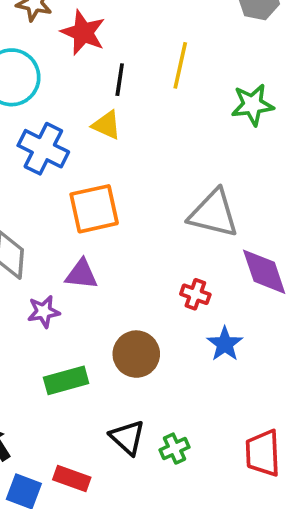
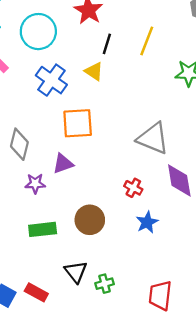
purple triangle: (81, 274) -> (63, 164), turned -35

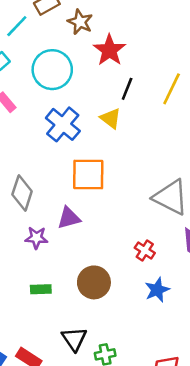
green rectangle: (43, 229) -> (41, 289), size x0.7

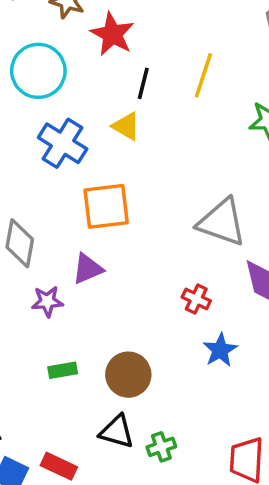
brown circle: (94, 282) -> (128, 375), moved
black triangle: (74, 339) -> (117, 432), turned -32

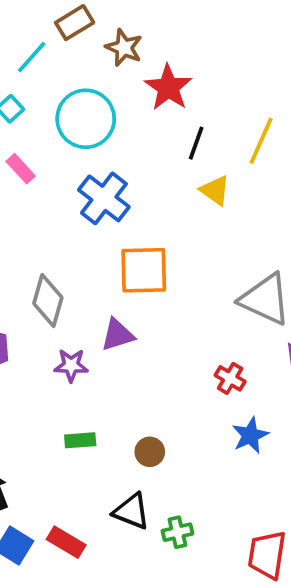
yellow triangle: (126, 126) -> (215, 190), moved
brown circle: (128, 375) -> (150, 452), size x0.6

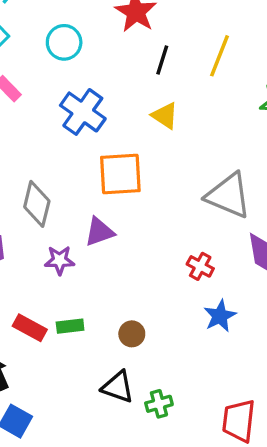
cyan circle: (86, 119) -> (64, 42), size x0.7
yellow triangle: (215, 190) -> (165, 116), moved
red rectangle: (66, 542) -> (30, 328), moved

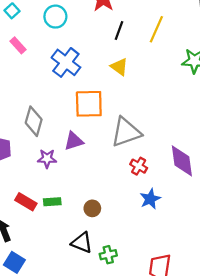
gray triangle: (228, 195) -> (126, 132), moved, turned -44

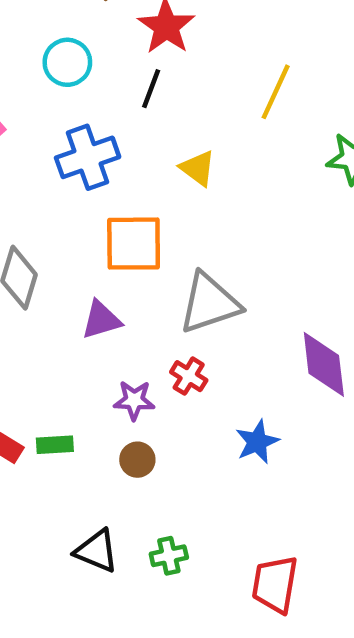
black line: (119, 31) -> (151, 89), moved
blue cross: (66, 62) -> (88, 157), turned 32
purple star: (47, 159) -> (134, 400), moved
red cross: (139, 166) -> (189, 376), moved
black triangle: (82, 243) -> (97, 551), moved

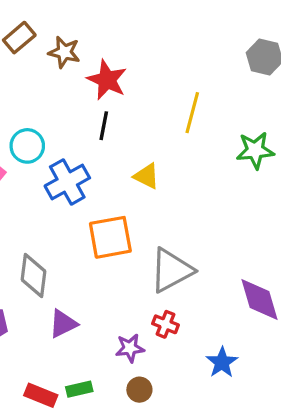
cyan circle: (67, 62) -> (27, 146), moved
purple triangle: (101, 320) -> (63, 324), moved

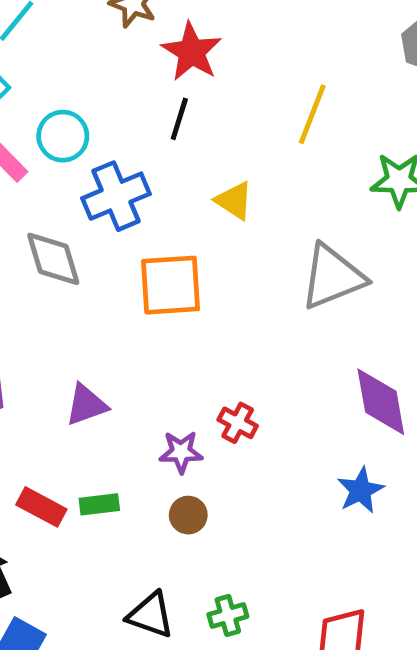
gray triangle: (171, 270) -> (333, 277), moved
gray diamond: (34, 275) -> (53, 259), moved, turned -30
blue star: (222, 362) -> (361, 490), moved

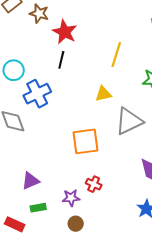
yellow triangle: (234, 201) -> (103, 94), moved, turned -42
orange square: (171, 285) -> (86, 141), moved
green rectangle: (99, 504) -> (38, 208), moved

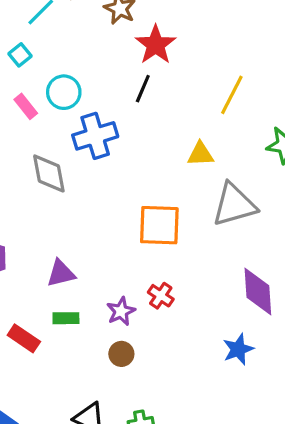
purple star: (71, 198) -> (121, 311), turned -30

